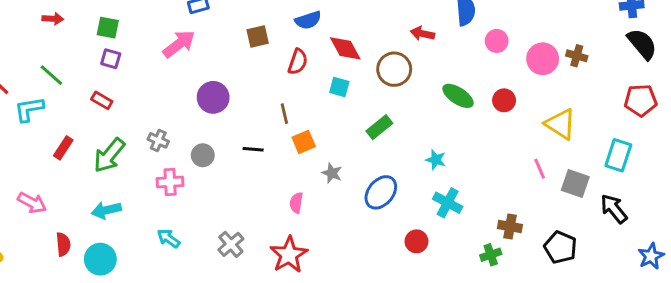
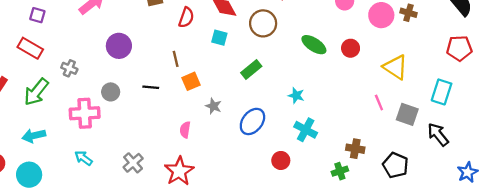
red rectangle: (102, 100) -> (30, 48), size x1.5
gray cross: (158, 140) -> (69, 68), moved
pink cross: (170, 182) -> (85, 113), size x1.4

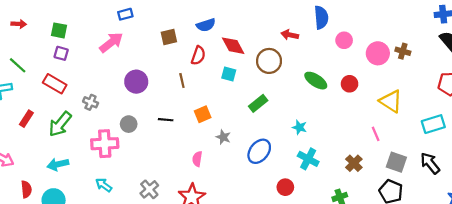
brown line: (176, 59) -> (182, 81), moved
cyan rectangle: (442, 92) -> (433, 124), turned 55
gray square: (407, 114) -> (396, 162), moved
brown cross: (355, 149) -> (354, 163), moved, turned 35

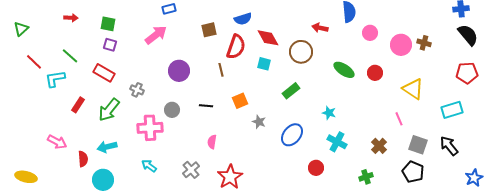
red semicircle: (198, 56) -> (236, 47), size x1.4
pink semicircle: (197, 159) -> (212, 142), moved
red semicircle: (26, 189) -> (83, 159), moved

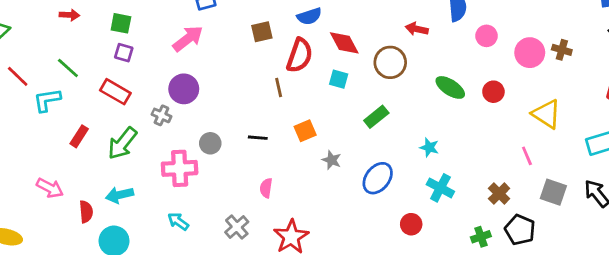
purple circle: (179, 71) -> (184, 89), moved
black pentagon: (413, 172) -> (520, 230), moved

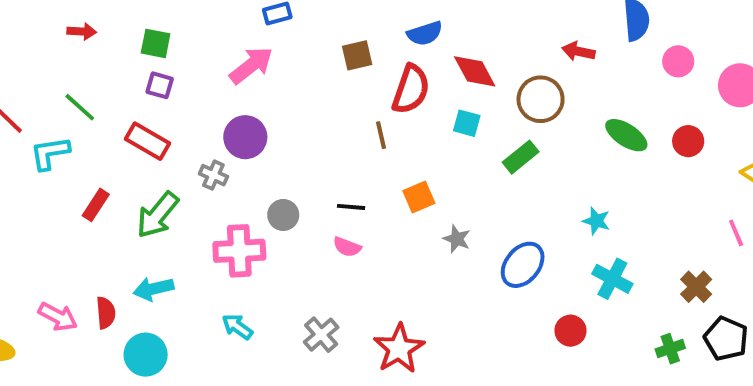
green rectangle: (376, 117) -> (521, 157), moved
pink arrow: (50, 188) -> (58, 317), moved
pink semicircle: (266, 188) -> (347, 247), moved, turned -78

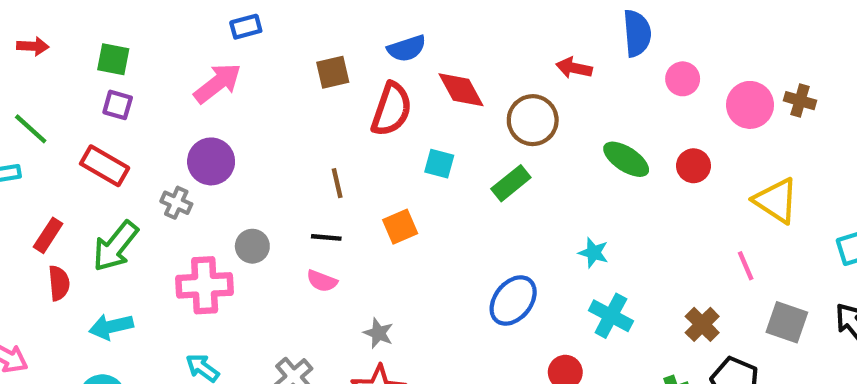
cyan square: (467, 123) -> (439, 164), moved
brown line: (381, 135) -> (337, 183), moved
gray star: (457, 239) -> (378, 333), moved
red semicircle: (106, 313) -> (59, 283), moved

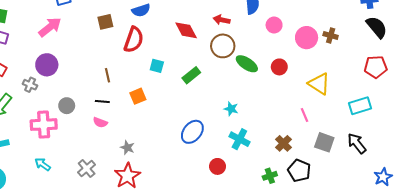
red diamond: (461, 90) -> (186, 30), moved
brown circle: (533, 120) -> (223, 46), moved

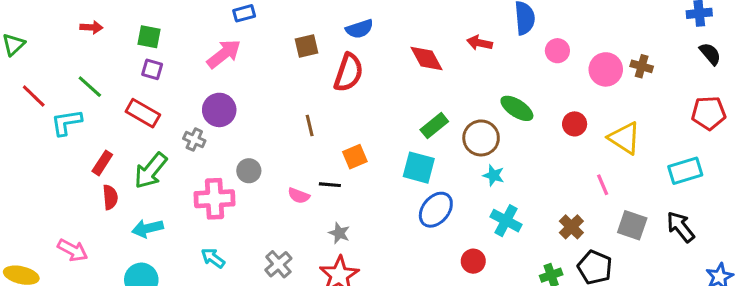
black semicircle: (377, 27) -> (710, 54), size x0.7
brown circle: (223, 46) -> (481, 138), moved
cyan square: (157, 66) -> (419, 168), moved, size x1.5
red circle: (279, 67) -> (575, 124), moved
black line: (102, 101) -> (330, 185), moved

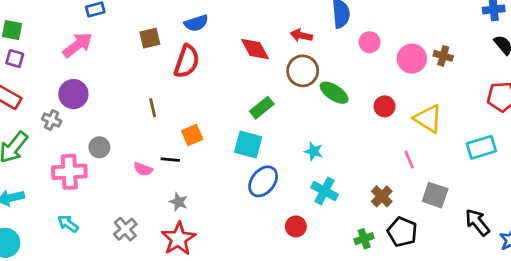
brown circle: (481, 138) -> (303, 71), moved
black arrow: (681, 227) -> (477, 222), moved

